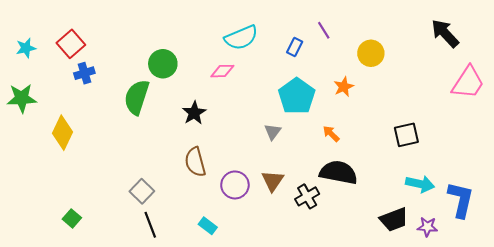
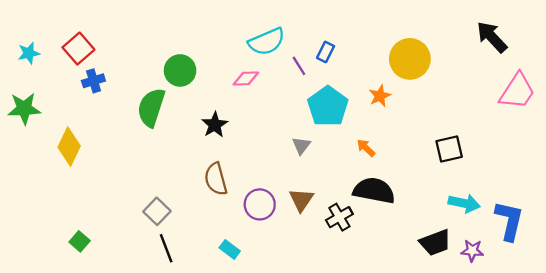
purple line: (324, 30) -> (299, 66), moved
yellow circle: (371, 53) -> (410, 59), size x1.4

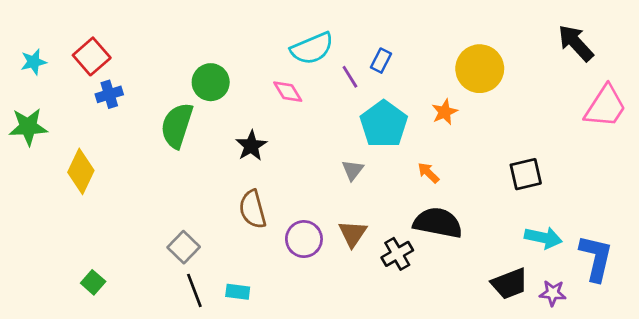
pink diamond: (246, 79) -> (288, 92), turned 60
cyan rectangle: (230, 249) -> (238, 292), moved, turned -30

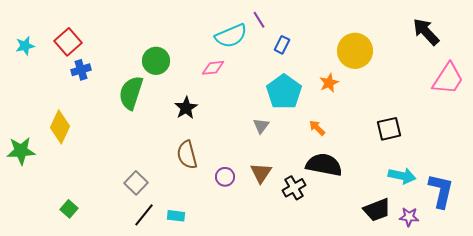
purple line: (350, 77) -> (259, 20), moved
pink diamond: (288, 92) -> (213, 68), turned -65
green star: (28, 127) -> (21, 151), moved
purple circle: (304, 239) -> (225, 177), size x0.7
black line: (194, 290) -> (144, 215), turned 60

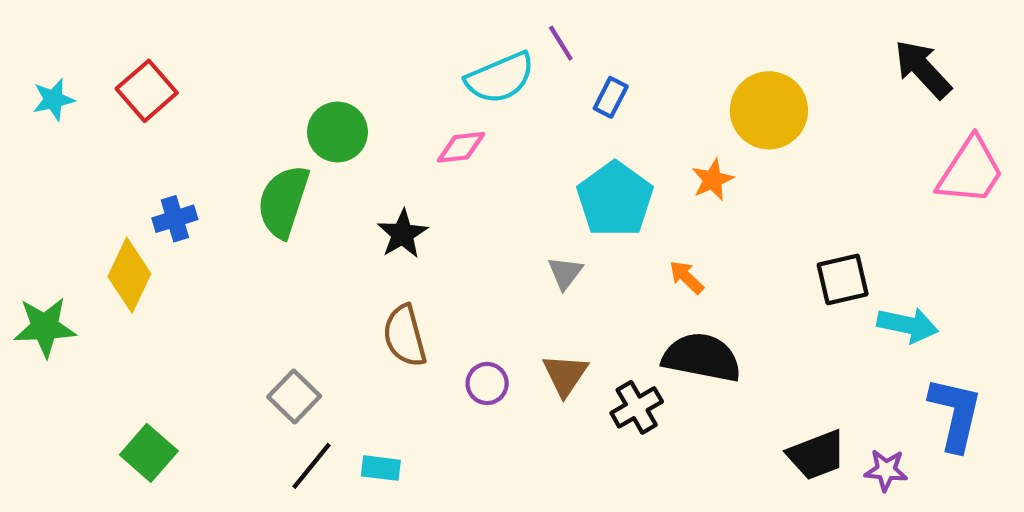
blue cross: (81, 70) -> (175, 219), moved
cyan arrow: (402, 176) -> (908, 325), moved
green square: (69, 209) -> (149, 453), size x1.4

